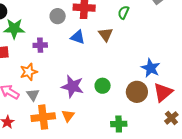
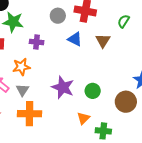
orange triangle: (68, 116) -> (83, 118), moved

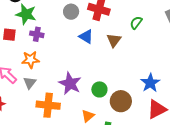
purple cross: (37, 42) -> (37, 34), moved
brown circle: (126, 102) -> (121, 101), moved
orange cross: (29, 114) -> (48, 105), moved

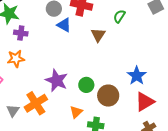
blue triangle: (86, 37) -> (64, 25), moved
gray triangle: (30, 83) -> (13, 111), moved
orange cross: (48, 105) -> (36, 103), turned -35

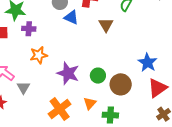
orange star: (16, 59) -> (39, 55), moved
orange cross: (36, 103) -> (60, 109), moved
gray triangle: (13, 111) -> (23, 88), moved

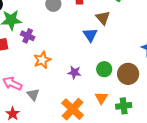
blue triangle: (71, 17) -> (90, 35), moved, turned 42
purple cross: (29, 29) -> (28, 36), turned 32
purple star: (68, 73) -> (74, 73), size x0.6

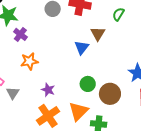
purple star: (74, 73) -> (48, 90), moved
orange triangle: (101, 98) -> (78, 111), size x1.5

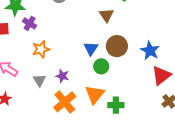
blue triangle: (82, 47) -> (91, 49), moved
gray triangle: (13, 93) -> (39, 80), moved
brown circle: (110, 94) -> (117, 46), moved

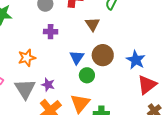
purple cross: (30, 23) -> (51, 32), moved, turned -32
gray triangle: (39, 80) -> (25, 89), size x1.6

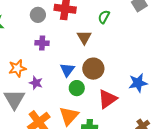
blue star: (136, 60) -> (138, 83), moved, turned 30
purple star: (48, 85) -> (36, 83), moved
red triangle: (147, 85) -> (107, 99), moved

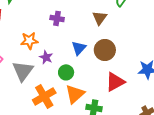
green circle: (77, 88) -> (66, 72), moved

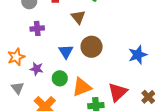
gray triangle: (23, 71) -> (18, 88), size x0.6
red triangle: (115, 82) -> (118, 92), moved
orange triangle: (75, 94) -> (82, 87), moved, turned 35

